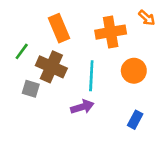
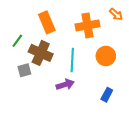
gray square: (31, 89) -> (24, 70), turned -32

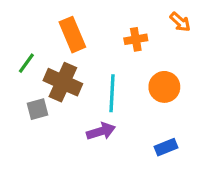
orange cross: (87, 25) -> (136, 39), size x0.6
blue rectangle: (107, 95) -> (166, 147), turned 40

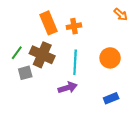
orange cross: (136, 39) -> (74, 26), moved
green line: (26, 63) -> (17, 53), moved

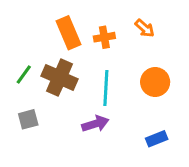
orange arrow: (121, 14) -> (145, 28), moved
gray square: (25, 73) -> (28, 119), moved

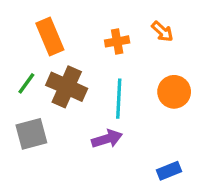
orange rectangle: (68, 33) -> (50, 36), moved
gray square: (28, 119) -> (31, 134), size x1.4
blue rectangle: (157, 139) -> (169, 171), moved

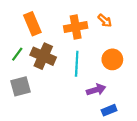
orange cross: (117, 41) -> (76, 27), size x1.5
purple arrow: (107, 139) -> (96, 90), moved

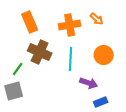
green line: (17, 54) -> (18, 69), moved
gray square: (21, 86) -> (14, 91), moved
purple arrow: (96, 90) -> (89, 83), turned 36

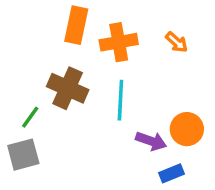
orange arrow: (97, 19) -> (177, 42), moved
orange rectangle: (30, 22) -> (76, 25), moved, turned 35
orange circle: (104, 55) -> (187, 129), moved

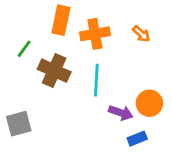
green line: (30, 117) -> (24, 49), moved

